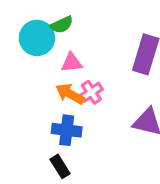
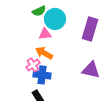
cyan circle: (37, 38) -> (55, 19), moved
pink cross: (91, 92) -> (33, 65), moved

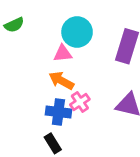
green semicircle: (39, 11) -> (14, 25), moved
pink cross: (33, 65) -> (80, 102), moved

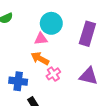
blue cross: (58, 112) -> (18, 81), moved

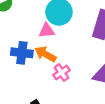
blue cross: (18, 81) -> (22, 53), moved

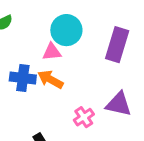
pink cross: (61, 73) -> (84, 117), moved

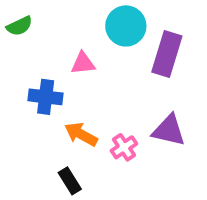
cyan circle: (66, 30) -> (126, 26), moved
orange arrow: (50, 79) -> (81, 134), moved

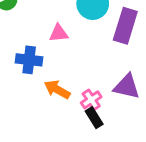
black rectangle: (70, 181) -> (94, 118), moved

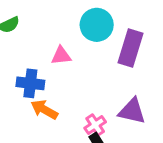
orange arrow: (57, 89) -> (44, 110), moved

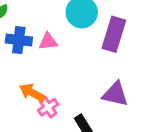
blue cross: (30, 83) -> (19, 40), moved
pink cross: (95, 125) -> (48, 107), moved

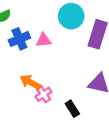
blue cross: (19, 40) -> (19, 39), turned -30

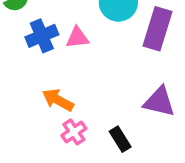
pink cross: (44, 94) -> (74, 132), moved

